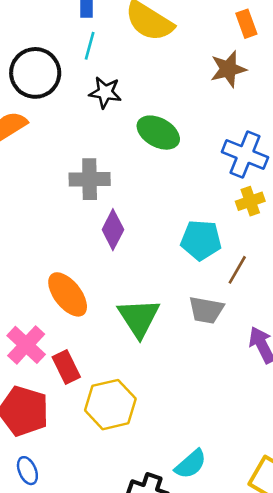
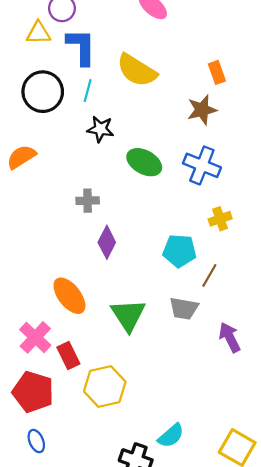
black circle: (35, 73) -> (43, 92), moved
blue cross: (245, 155) -> (202, 165), moved
gray cross: (90, 179) -> (88, 201), size x0.7

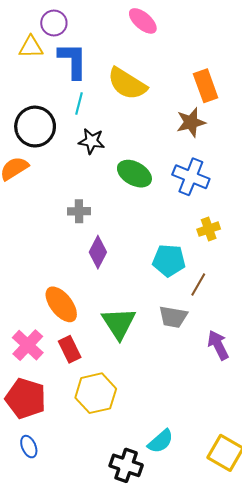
orange rectangle: (217, 72) -> (206, 86), size x1.4
black circle: (43, 92) -> (35, 127), moved
red rectangle: (68, 356) -> (70, 349), moved

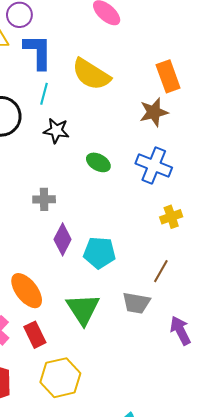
green ellipse: (134, 174) -> (98, 162), size x0.7
cyan pentagon: (169, 260) -> (99, 253), moved

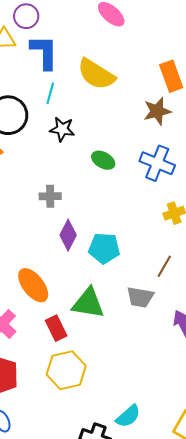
green triangle: (83, 309) -> (88, 303), turned -48
red rectangle: (35, 335) -> (56, 328), moved

